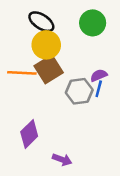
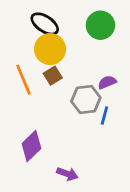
brown square: (49, 69) -> (53, 76), size x0.6
orange line: (22, 73) -> (23, 80), turned 64
blue line: (99, 89) -> (104, 115), moved

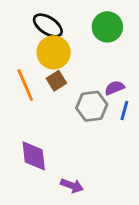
blue line: (104, 115) -> (124, 111), moved
purple diamond: (31, 146) -> (34, 156), turned -52

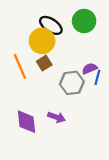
black ellipse: (48, 25) -> (51, 25), moved
blue line: (124, 111) -> (97, 77), moved
purple arrow: (72, 186) -> (56, 117), moved

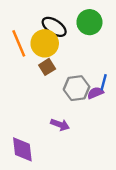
orange line: (20, 66) -> (19, 43), moved
purple semicircle: (90, 69) -> (95, 93), moved
purple diamond: (27, 122) -> (22, 149), moved

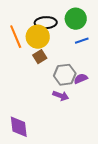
black ellipse: (54, 27) -> (46, 23), turned -35
blue line: (104, 82) -> (82, 41), moved, turned 56
purple arrow: (60, 125) -> (61, 96), moved

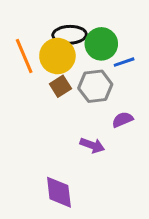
green circle: (76, 19) -> (101, 44), moved
gray hexagon: (65, 75) -> (95, 86), moved
purple diamond: (19, 127) -> (59, 192), moved

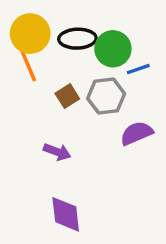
yellow circle: (57, 56) -> (30, 34), moved
purple semicircle: (123, 120) -> (137, 133), size x1.4
purple arrow: (92, 145) -> (57, 152), moved

